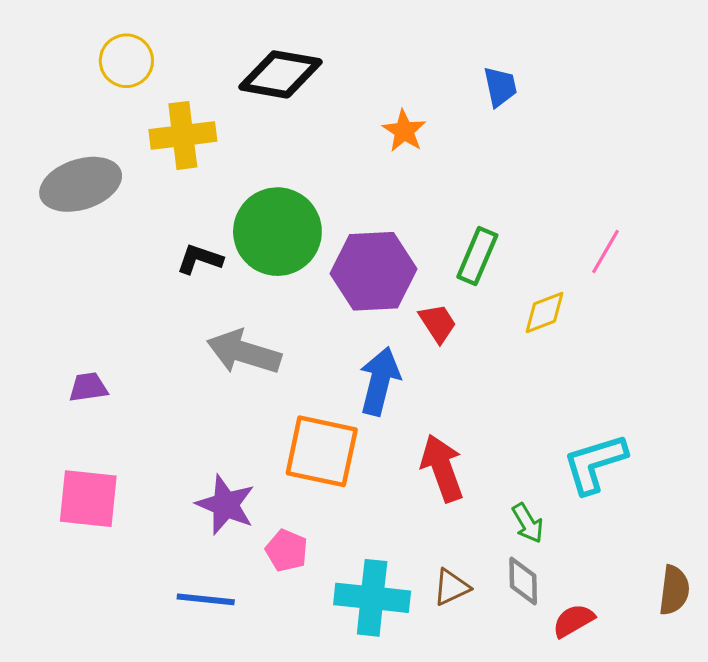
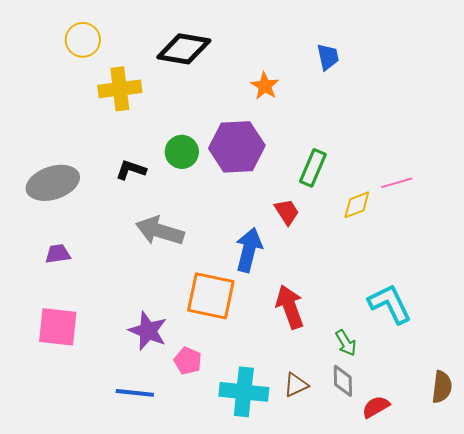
gray ellipse: (81, 184) -> (53, 183), moved
green circle: (277, 232) -> (182, 152), size x0.6
pink line: (605, 251) -> (397, 183), moved, turned 44
purple hexagon: (374, 271) -> (237, 147), moved
cyan L-shape: (595, 464) -> (390, 304), turned 81

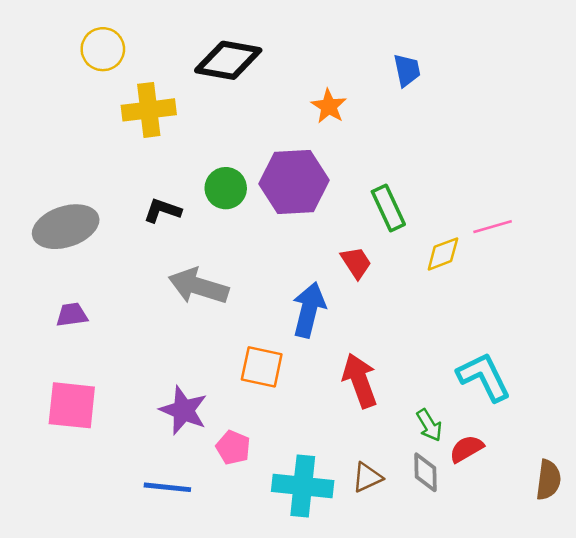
green rectangle: (313, 168) -> (388, 208), turned -48
orange square: (211, 296) -> (262, 367), size x0.7
red semicircle: (376, 407) -> (466, 449), moved

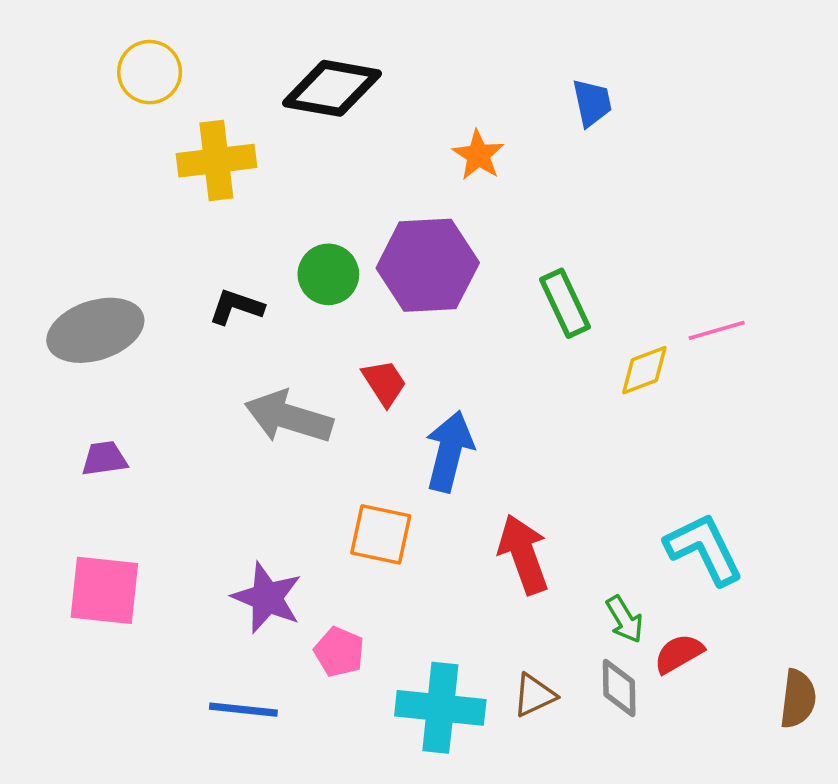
red trapezoid: (356, 263) -> (384, 383), moved

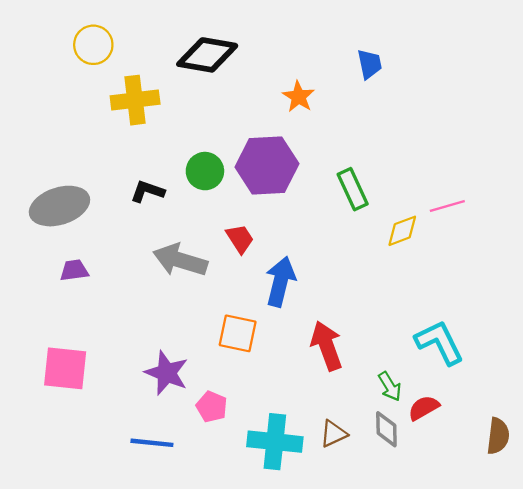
purple trapezoid: (104, 459) -> (74, 270), moved

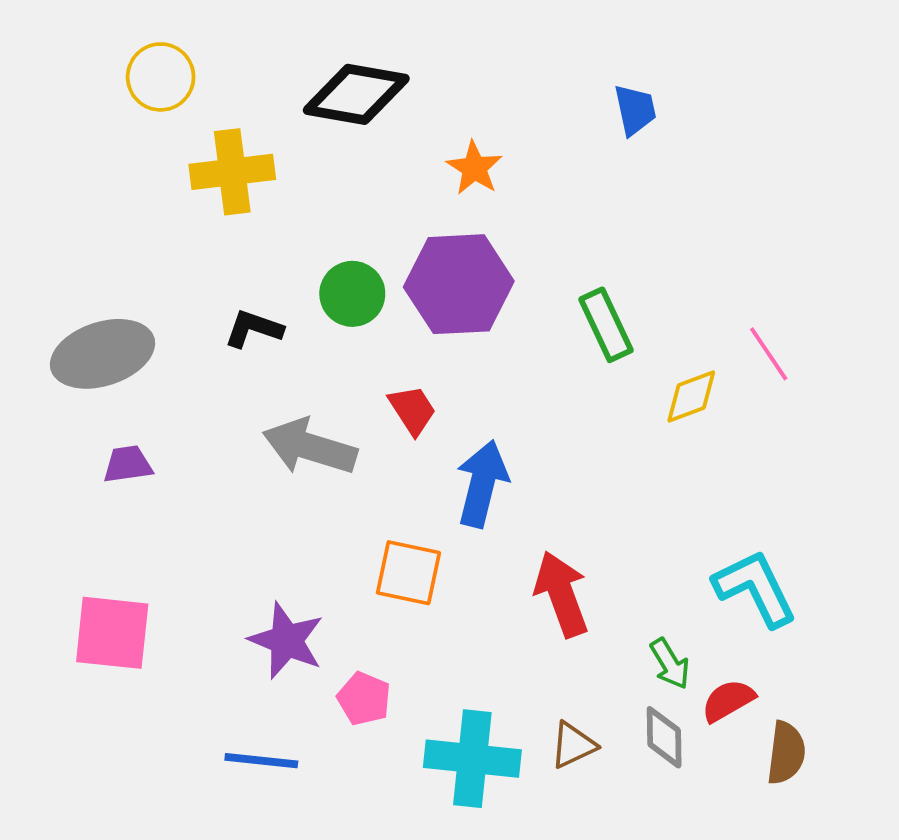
orange star: (299, 97) -> (474, 168), moved
pink line: (447, 206) -> (769, 354), turned 72
brown semicircle: (498, 436) -> (786, 753), moved

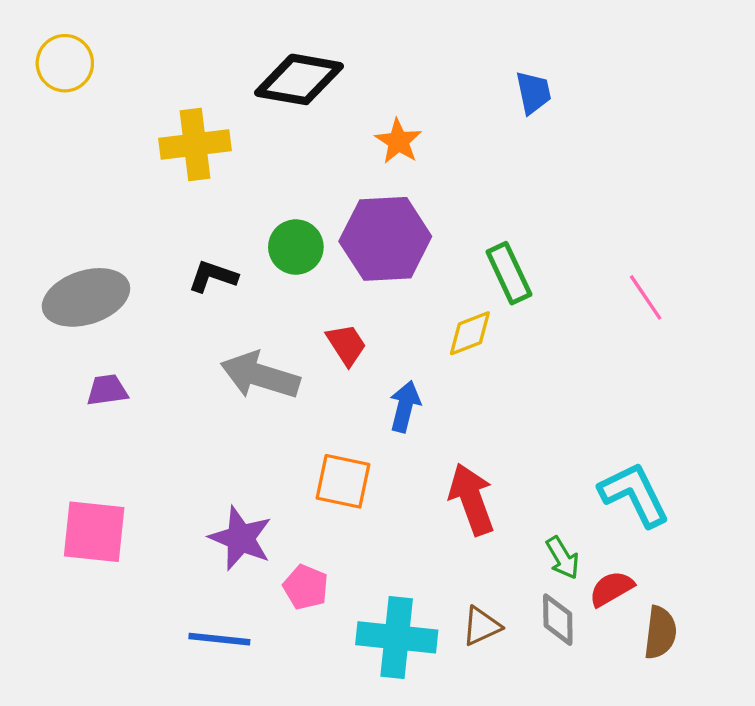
yellow circle: (161, 77) -> (65, 63), moved
yellow diamond: (691, 396) -> (470, 333), moved
blue arrow: (482, 484) -> (405, 406), size x0.7

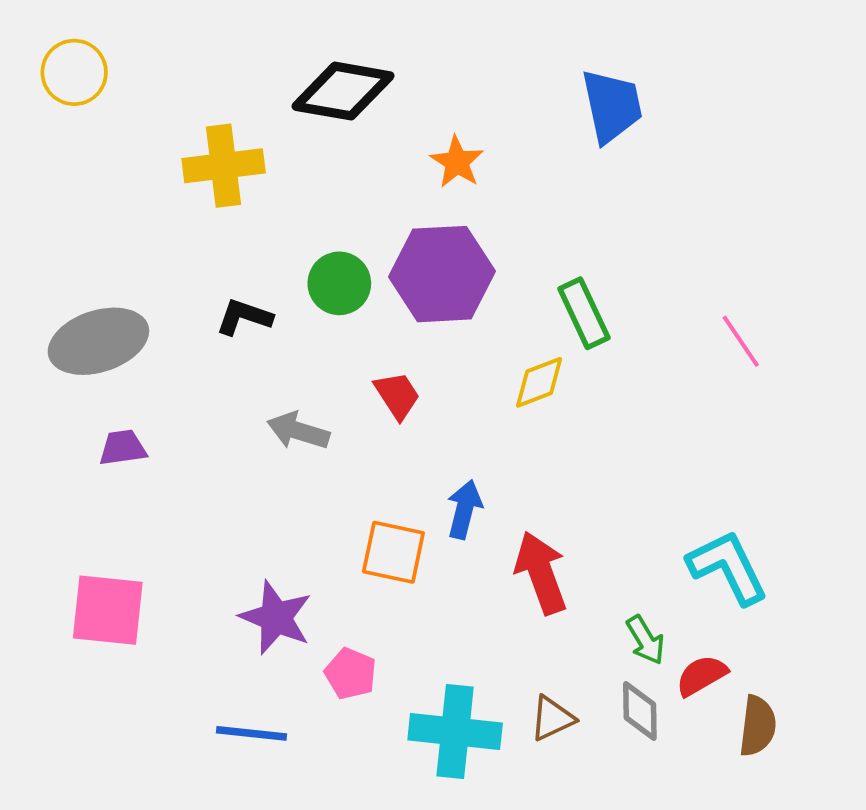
blue trapezoid: (533, 92) -> (612, 106), size x1.5
gray arrow: (260, 376) -> (298, 431), size x0.7
blue arrow: (405, 406) -> (464, 509), moved

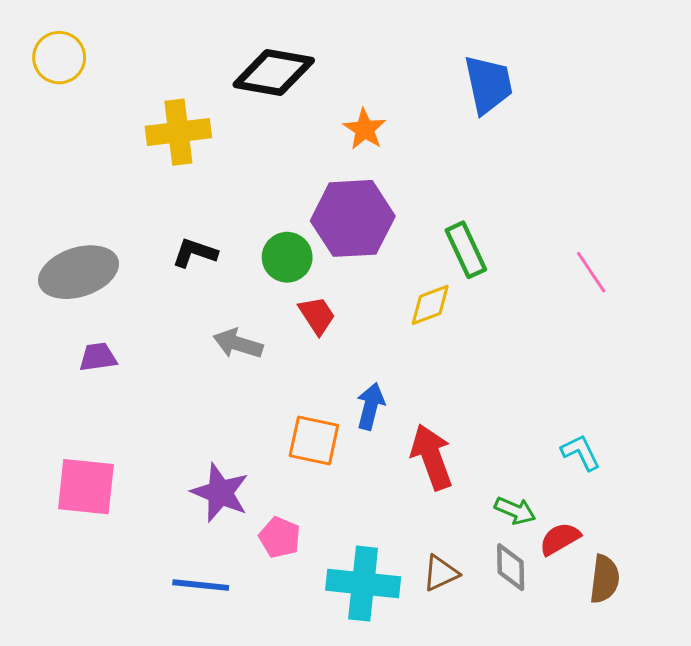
green circle: (339, 283) -> (287, 257), moved
cyan L-shape: (728, 567) -> (581, 452), size x0.6
green arrow: (646, 640) -> (515, 511), turned -36

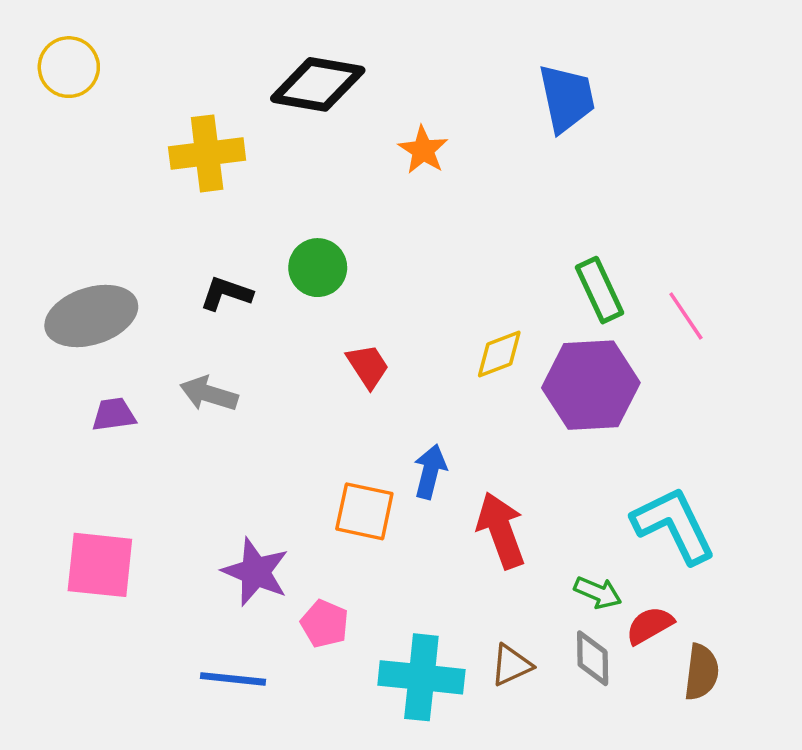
purple hexagon: (353, 218) -> (591, 385), moved
green rectangle: (466, 250) -> (599, 290), moved
green circle: (287, 257) -> (318, 268), moved
gray arrow: (238, 344) -> (209, 394), moved
cyan L-shape: (581, 452) -> (674, 525), size x1.8

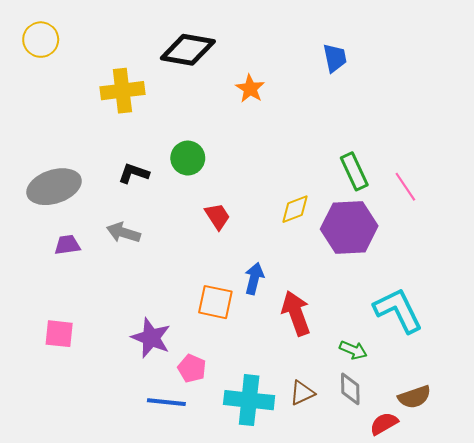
blue trapezoid: (567, 98) -> (335, 58), size x0.7
pink square: (100, 565) -> (59, 334), size x0.7
red semicircle: (650, 625) -> (384, 424), moved
brown semicircle: (701, 672) -> (415, 397), turned 64
blue line: (233, 679) -> (166, 402), moved

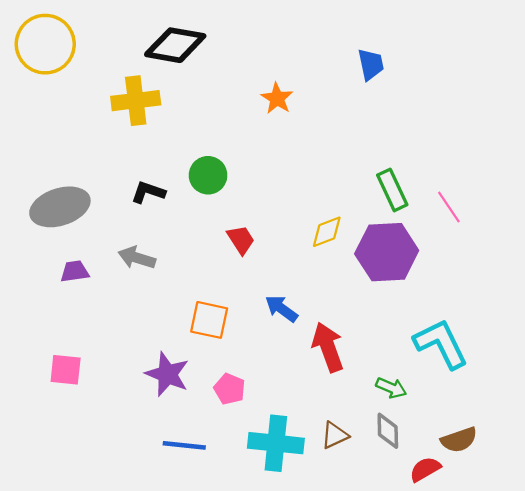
yellow circle: (41, 40) -> (45, 44), size x1.5
black diamond: (188, 50) -> (175, 45), moved
blue arrow: (254, 279) -> (282, 309), turned -68
orange square: (215, 302) -> (209, 320), moved
pink pentagon: (192, 368) -> (230, 389), moved

